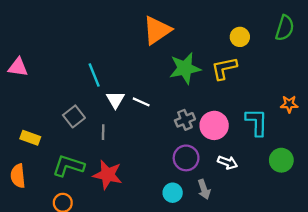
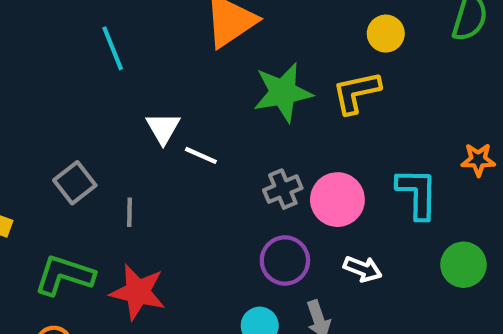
cyan line: (94, 75) -> (113, 48), moved
white triangle: (115, 100) -> (163, 128), moved

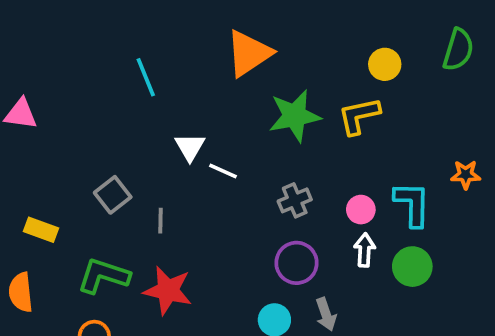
pink circle: (337, 200) -> (361, 210), moved, size x0.6
green circle: (464, 265) -> (412, 267), moved
white arrow: (363, 269) -> (365, 250), moved, turned -108

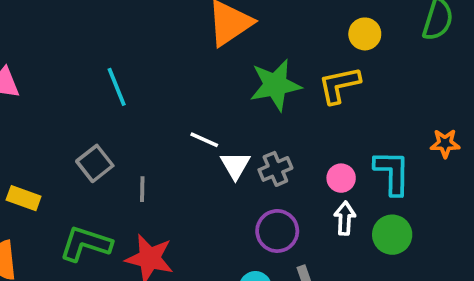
cyan line: (146, 77) -> (117, 87), moved
white triangle: (190, 147) -> (235, 165), moved

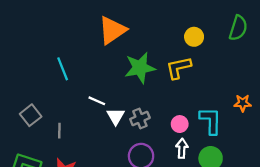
cyan line: (117, 87) -> (63, 69), moved

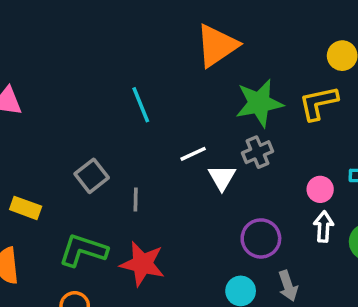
white line: (97, 101) -> (193, 154), turned -49
gray cross: (140, 119) -> (258, 152), moved

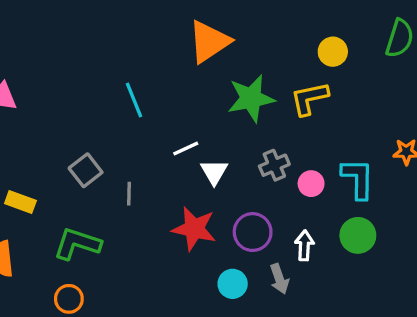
gray cross: (258, 152) -> (274, 165), moved
white arrow: (324, 227) -> (304, 245), moved
red star: (142, 264) -> (194, 229), moved

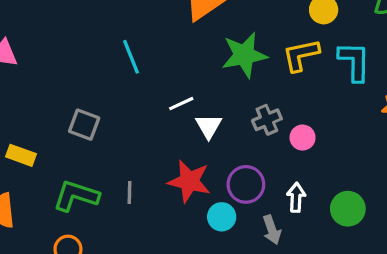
gray square: (86, 170) -> (84, 125), turned -32
cyan L-shape: (358, 179) -> (354, 61), moved
gray line: (129, 194) -> (129, 193), moved
green circle: (358, 235) -> (348, 209), moved
cyan circle: (233, 284) -> (222, 217), moved

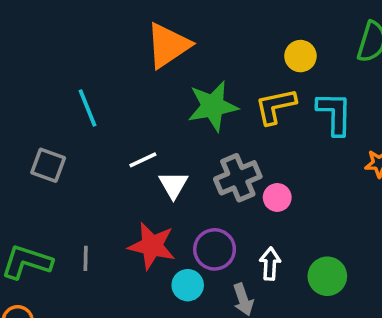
gray cross: (267, 120) -> (238, 178), size x1.4
gray square: (84, 125) -> (48, 165), moved

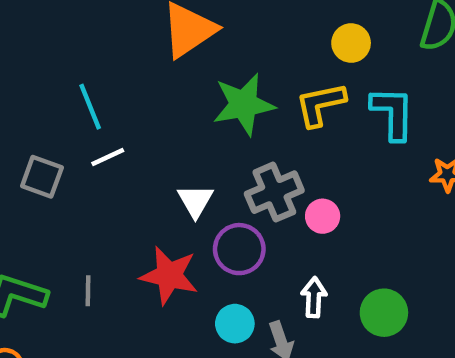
white line: (143, 160) -> (108, 157), moved
purple circle: (215, 249) -> (239, 249), moved
cyan circle: (188, 285) -> (235, 324), moved

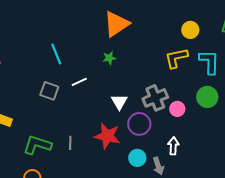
green star: (244, 104) -> (109, 58), moved, size x0.5
cyan line: (90, 107) -> (56, 54), moved
green circle: (384, 313) -> (207, 97), moved

